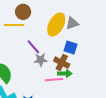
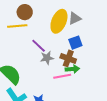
blue square: (71, 47) -> (75, 43), turned -32

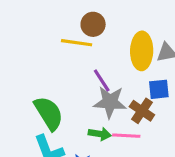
yellow ellipse: (59, 21) -> (142, 51), turned -35
gray star: (47, 58) -> (110, 102), size x1.5
green arrow: (72, 69) -> (100, 134), moved

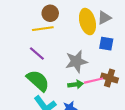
purple line: (102, 81) -> (37, 54), moved
blue square: (159, 89) -> (106, 44), turned 32
brown cross: (142, 111) -> (110, 78), moved

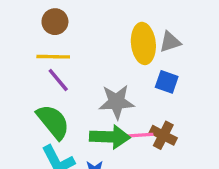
brown circle: (50, 13) -> (55, 22), moved
yellow line: (43, 29) -> (53, 57), moved
green arrow: (76, 84) -> (110, 137), size x1.6

